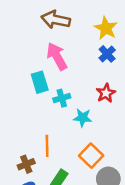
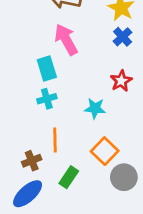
cyan cross: (62, 98) -> (47, 99), moved

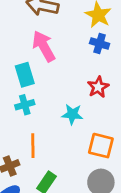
blue cross: (123, 37) -> (100, 43), turned -30
orange square: (105, 151) -> (101, 146), moved, turned -30

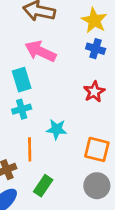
pink arrow: (44, 46) -> (40, 51), turned -36
cyan star: (72, 114) -> (57, 129), moved

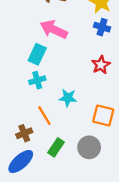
cyan rectangle: (22, 80) -> (37, 54), turned 42
orange line: (30, 149) -> (44, 116), turned -30
gray circle: (97, 186) -> (89, 147), moved

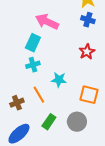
brown cross: (24, 133) -> (17, 103), moved

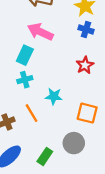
green rectangle: (49, 122) -> (45, 156), moved

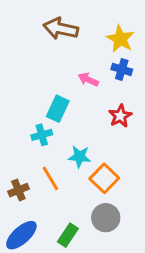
pink arrow: (40, 32) -> (88, 80), moved, size x0.6
cyan rectangle: (25, 55) -> (58, 109), moved
orange square: (87, 113) -> (104, 178), moved, turned 30

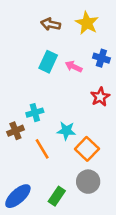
brown arrow: (61, 29) -> (51, 24), size x0.7
yellow star: (120, 39) -> (87, 23), moved
cyan rectangle: (58, 109) -> (48, 62), moved
brown cross: (18, 190) -> (15, 131), moved

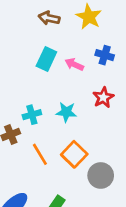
cyan star: (66, 131) -> (66, 112), moved
orange square: (87, 149) -> (74, 154), moved
gray circle: (88, 182) -> (101, 175), moved

